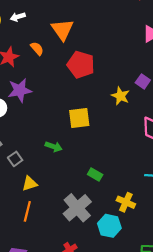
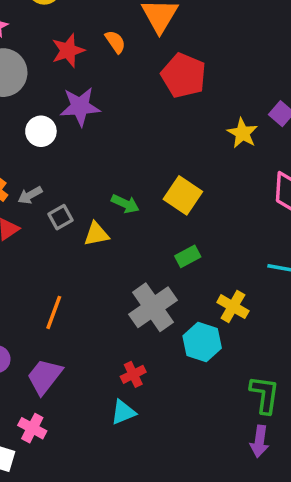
yellow square: (79, 118) -> (183, 195), moved, turned 35
green rectangle: (95, 175) -> (188, 256), turned -64
yellow triangle: (30, 183) -> (96, 234), moved
orange line: (27, 211) -> (54, 312), moved

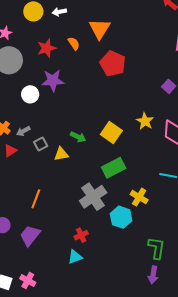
yellow star: (242, 133) -> (145, 121), moved
green rectangle: (188, 256) -> (114, 168), size x1.6
pink cross: (32, 428) -> (28, 281), moved

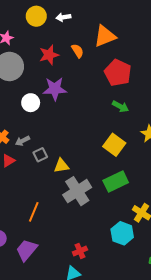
orange triangle: (100, 29) -> (105, 36), turned 35
green arrow: (78, 137) -> (120, 106), moved
gray cross: (93, 197) -> (77, 191), moved

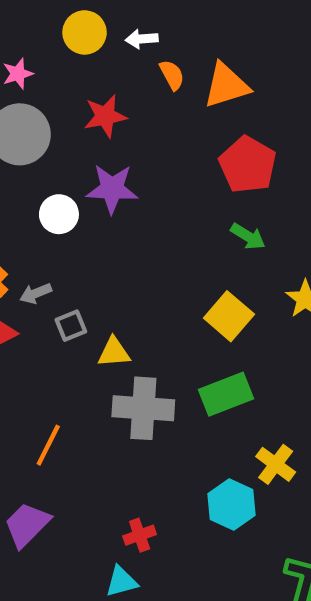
orange semicircle: (78, 51) -> (172, 75), moved
gray cross: (77, 191) -> (143, 408), turned 32

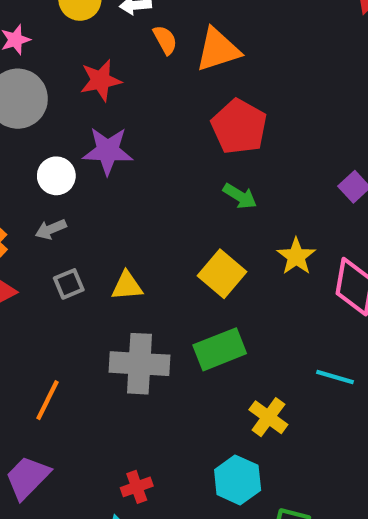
gray arrow: (36, 293) -> (51, 229), moved
yellow triangle: (114, 352) -> (127, 286), moved
cyan hexagon: (231, 505) -> (238, 480), moved

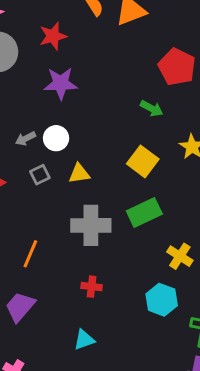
red pentagon: (239, 127) -> (177, 67), moved
white circle: (56, 176) -> (56, 138), moved
red cross: (137, 487) -> (92, 287), moved, turned 30

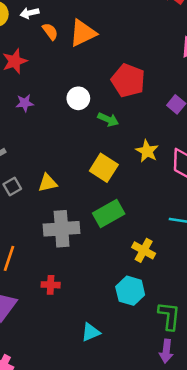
purple star: (61, 83) -> (25, 103), size x0.6
white circle: (56, 138) -> (78, 98), moved
red cross: (92, 287) -> (51, 285), moved
cyan triangle: (84, 340) -> (91, 332), moved

